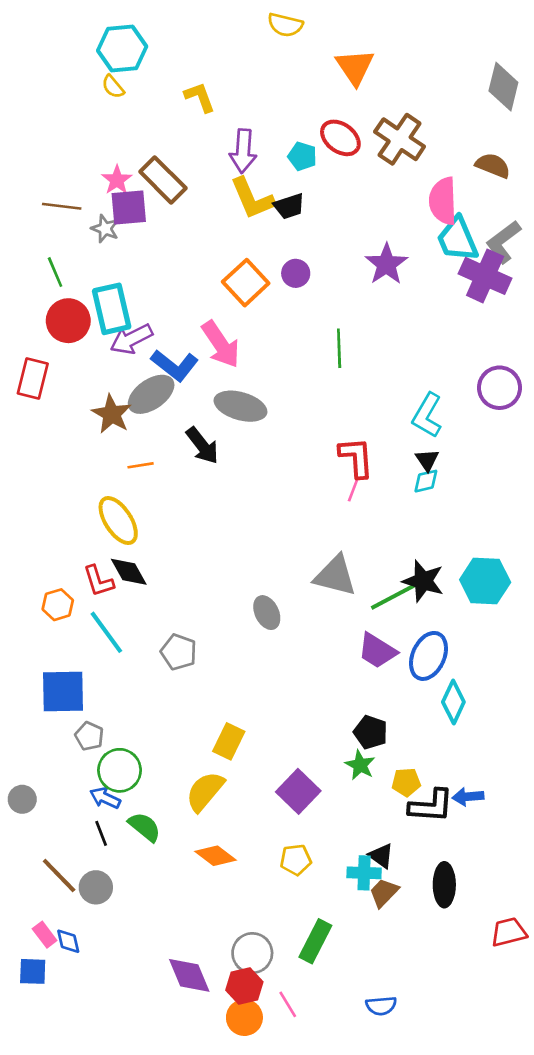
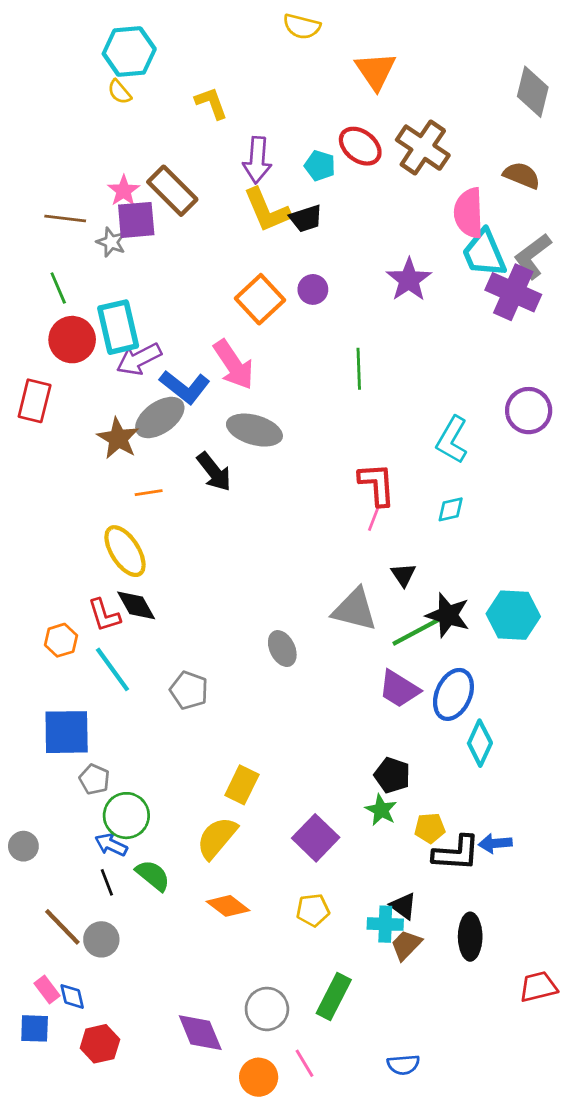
black triangle: (427, 460) -> (403, 575), moved
red hexagon: (244, 986) -> (100, 1044), moved

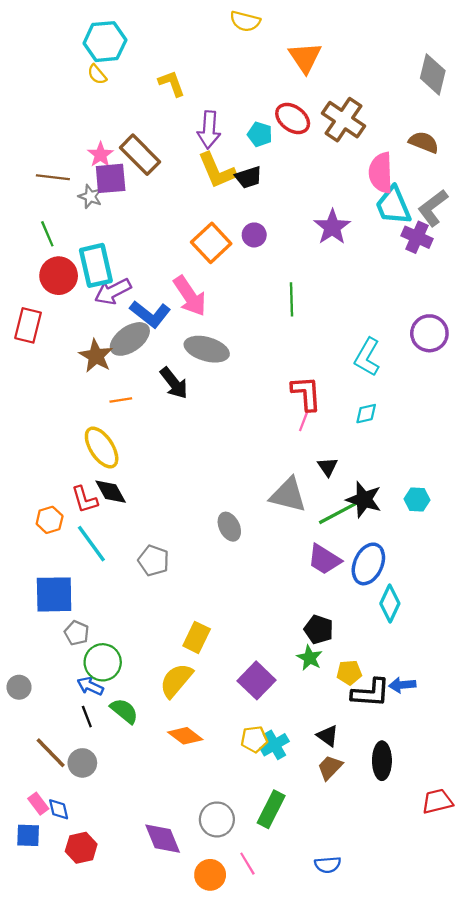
purple cross: (513, 292) -> (417, 237), size x0.7
cyan hexagon: (513, 615) -> (417, 500), size x0.6
cyan cross: (385, 924) -> (275, 745), moved, turned -32

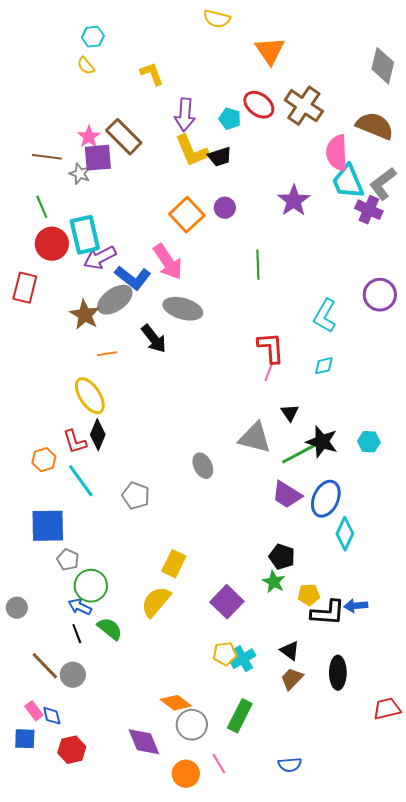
cyan hexagon: (105, 42) -> (93, 37), size x0.6
brown semicircle: (424, 142) -> (375, 126), size x1.4
black diamond: (111, 492) -> (98, 435), turned 52
orange diamond: (185, 736) -> (176, 703), moved

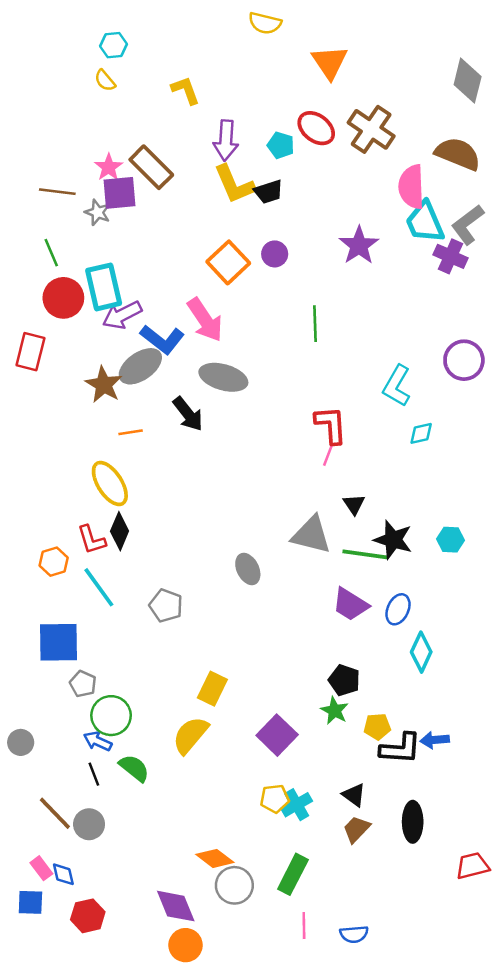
cyan diamond: (324, 366) -> (421, 433), moved
green line: (299, 454) -> (365, 554), turned 36
blue ellipse: (326, 499) -> (398, 609), size x0.7
pink line: (219, 764) -> (304, 926), moved, turned 30
orange circle: (186, 774) -> (186, 945), moved

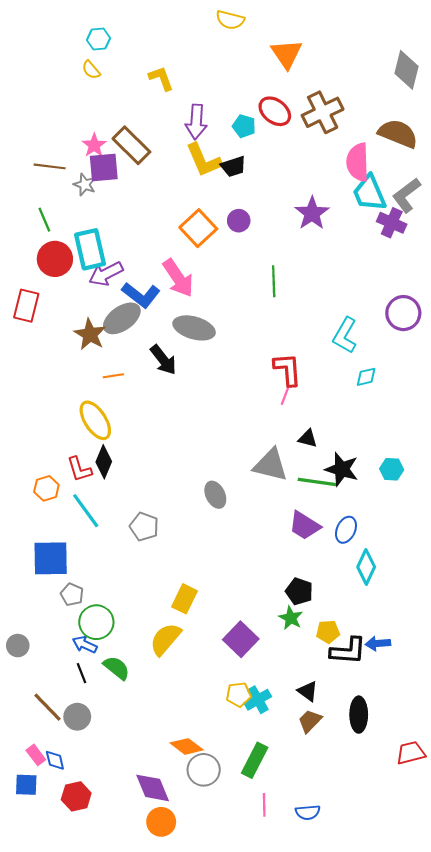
brown cross: (371, 129) -> (323, 112), turned 30
black triangle: (354, 504) -> (308, 438), turned -42

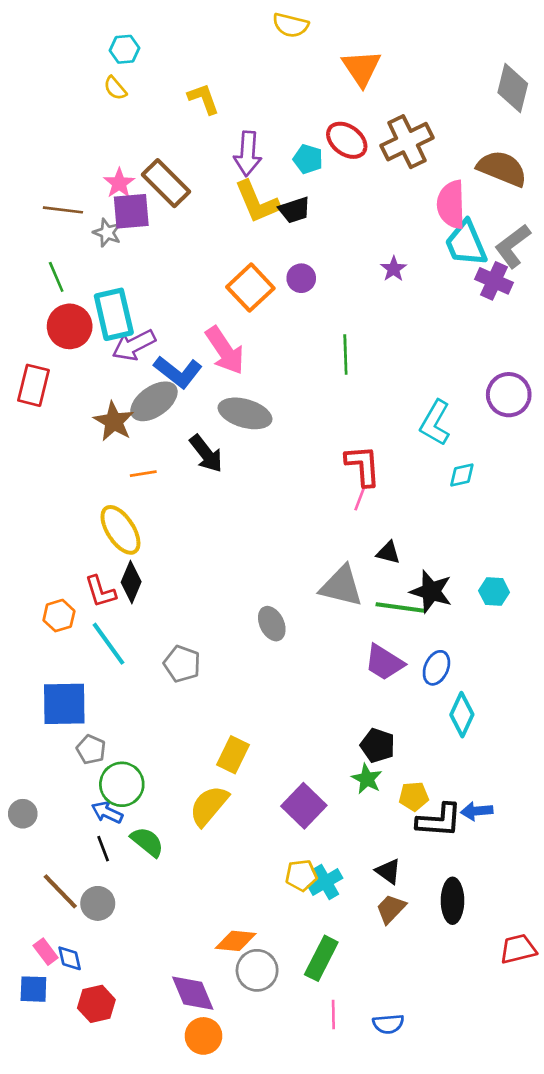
purple star: (312, 213) -> (394, 269), size x0.6
orange diamond: (187, 746) -> (236, 941), turned -32

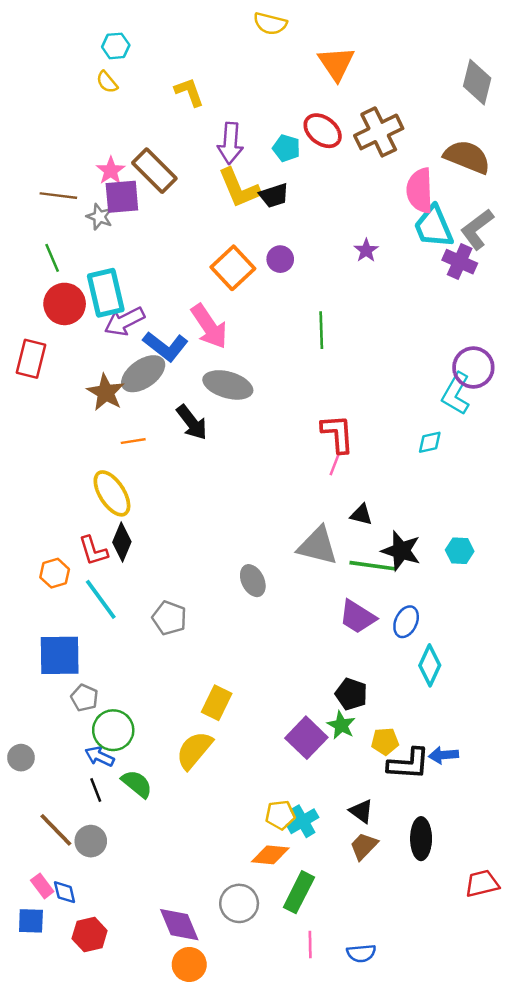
cyan L-shape: (435, 423) -> (456, 394), moved
purple square: (304, 806) -> (306, 738), moved
orange diamond: (236, 941) -> (270, 855), moved

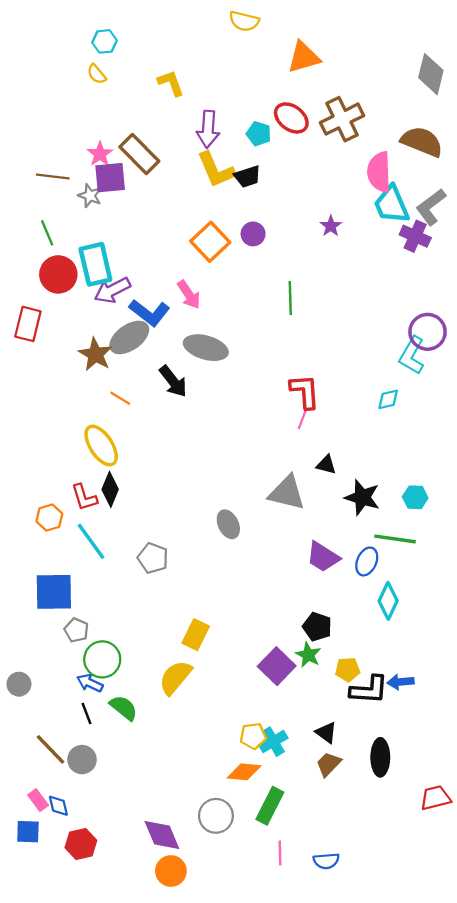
orange triangle: (336, 63) -> (304, 57), turned 48
pink arrow: (209, 326) -> (189, 295), size x0.7
orange line: (133, 441) -> (120, 398), turned 40
green line: (372, 566) -> (395, 539), moved

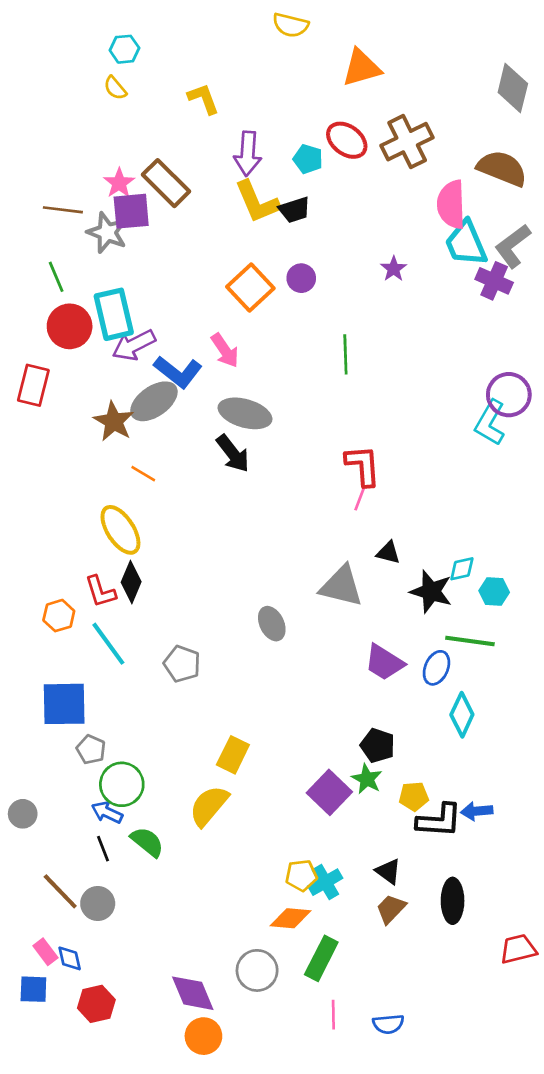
gray star: (90, 196) -> (107, 233), size x1.4
black arrow: (173, 381) -> (233, 454), moved
cyan diamond: (388, 399) -> (462, 569), moved

